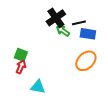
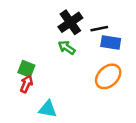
green arrow: (63, 31) -> (67, 47), moved

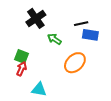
black cross: (70, 22) -> (36, 18), moved
orange ellipse: (108, 76) -> (75, 63), moved

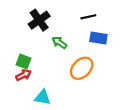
black line: (81, 24) -> (88, 17), moved
red arrow: (21, 69) -> (23, 75), turned 40

